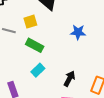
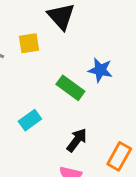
green rectangle: (35, 45) -> (70, 88), moved

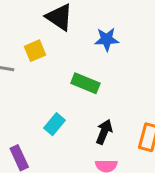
blue star: (100, 70) -> (107, 39), moved

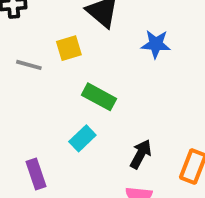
green rectangle: (85, 83) -> (99, 97), moved

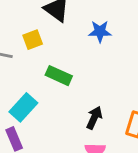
cyan rectangle: (82, 138) -> (23, 107), moved, size x1.4

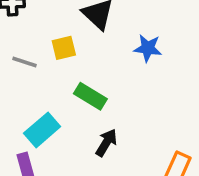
black arrow: (94, 118) -> (106, 143), moved

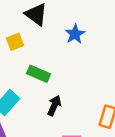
blue star: (148, 48) -> (75, 34), turned -30

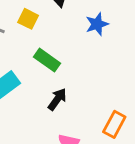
yellow square: (15, 42) -> (28, 19), turned 36

